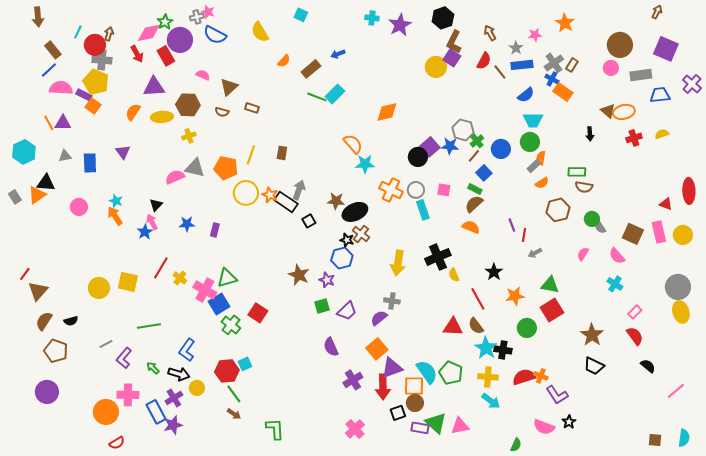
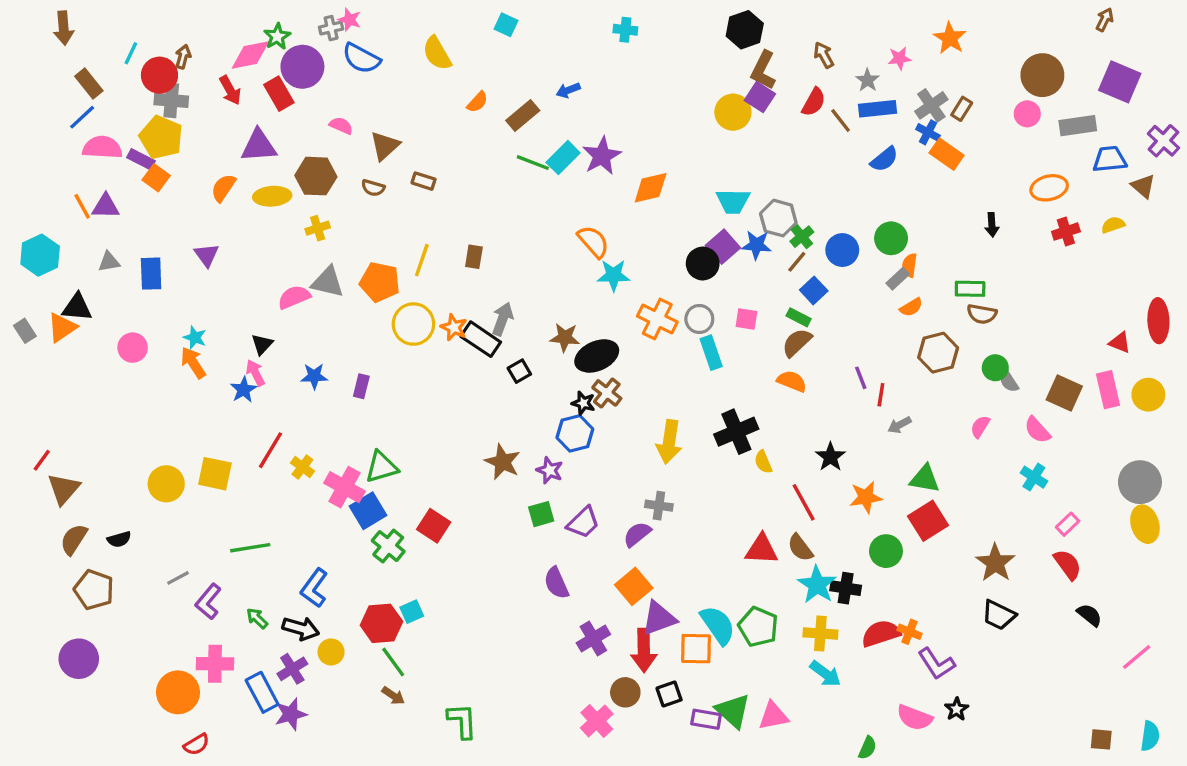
purple star: (400, 25) -> (602, 156), moved
brown triangle: (608, 111) -> (1143, 186), moved
cyan trapezoid: (533, 120) -> (733, 201), moved
brown circle: (415, 403) -> (625, 692), moved

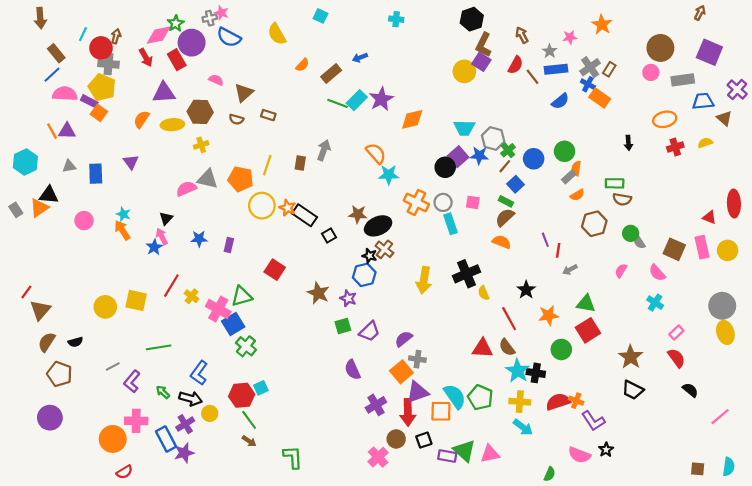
gray arrow: (503, 319) -> (324, 150), moved
gray cross: (659, 506) -> (417, 359), moved
red square: (434, 526) -> (275, 270), moved

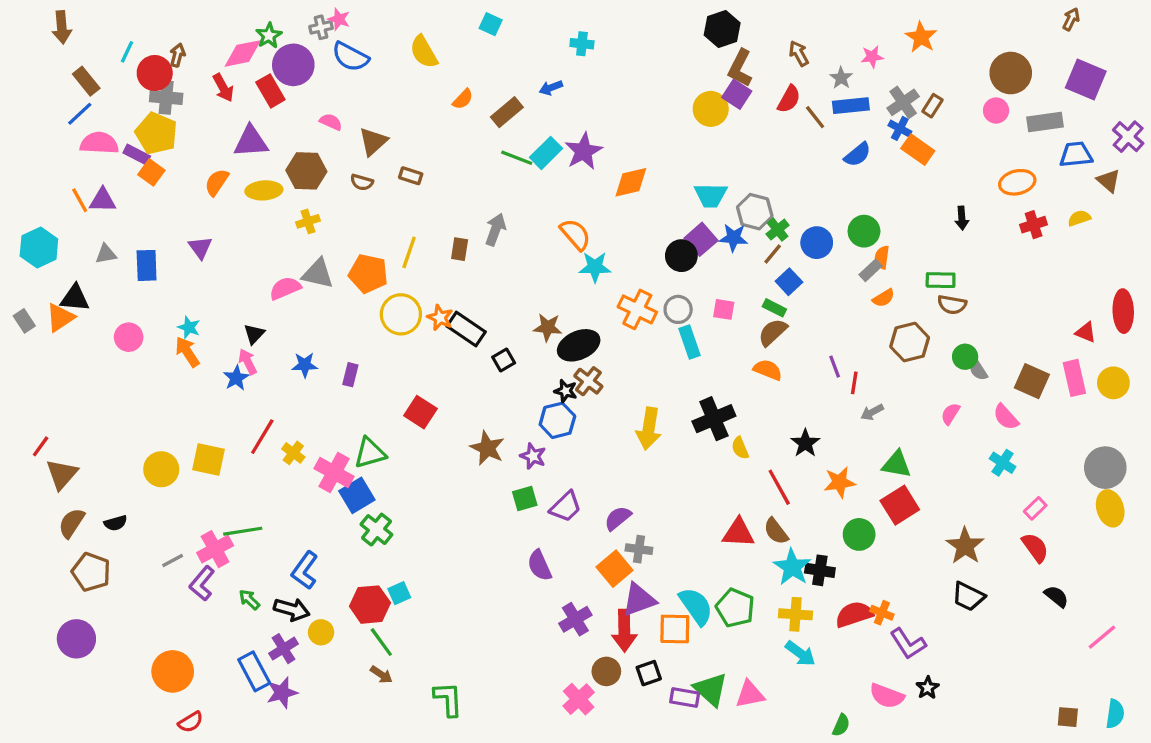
cyan cross: (396, 19) -> (582, 44), moved
pink cross: (136, 421) -> (215, 549), moved, turned -30

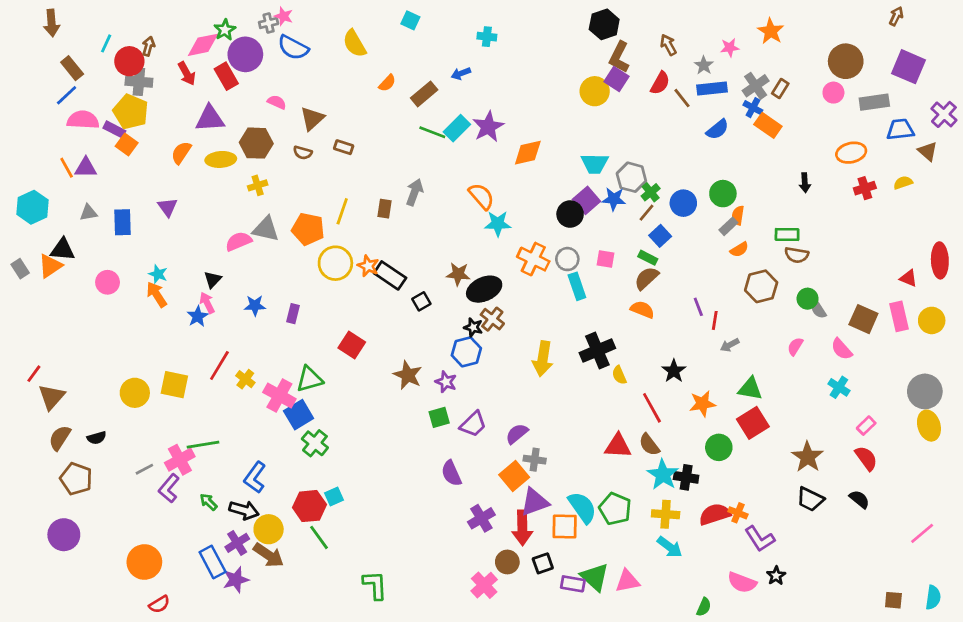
black semicircle: (1056, 596) -> (859, 499), moved
yellow circle: (321, 632) -> (269, 529), size x1.4
brown arrow: (381, 675) -> (269, 555), moved, size x1.6

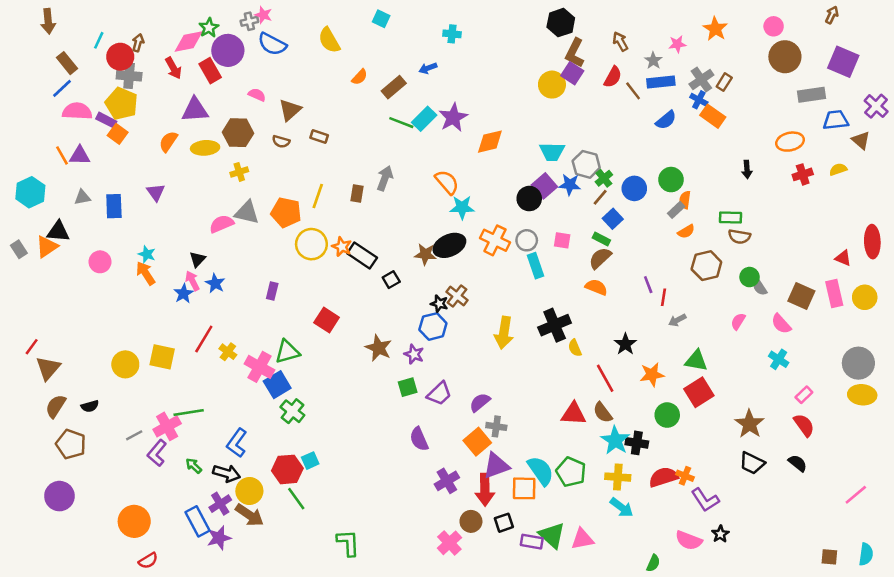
pink circle: (833, 93) -> (774, 26), moved
black ellipse: (484, 289) -> (449, 245), moved
blue star: (255, 305) -> (215, 283), moved, turned 30
yellow ellipse: (929, 426) -> (862, 395), turned -68

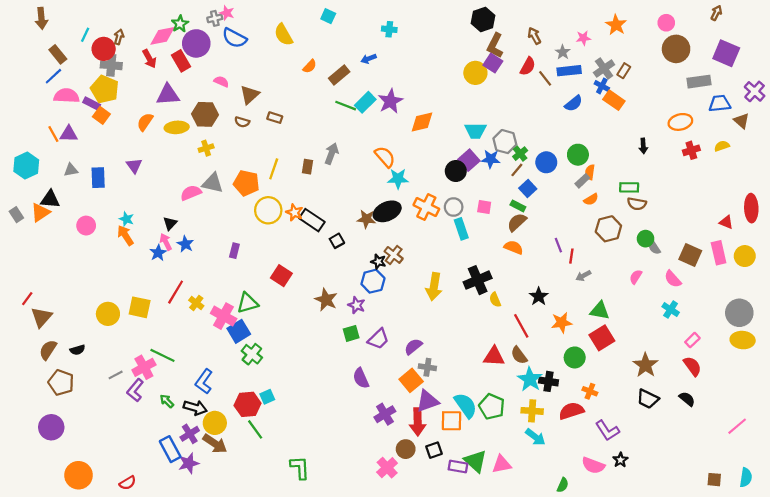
green line: (189, 413) -> (162, 355), turned 35
orange cross: (685, 476) -> (590, 391), moved
orange circle: (134, 521) -> (79, 475), moved

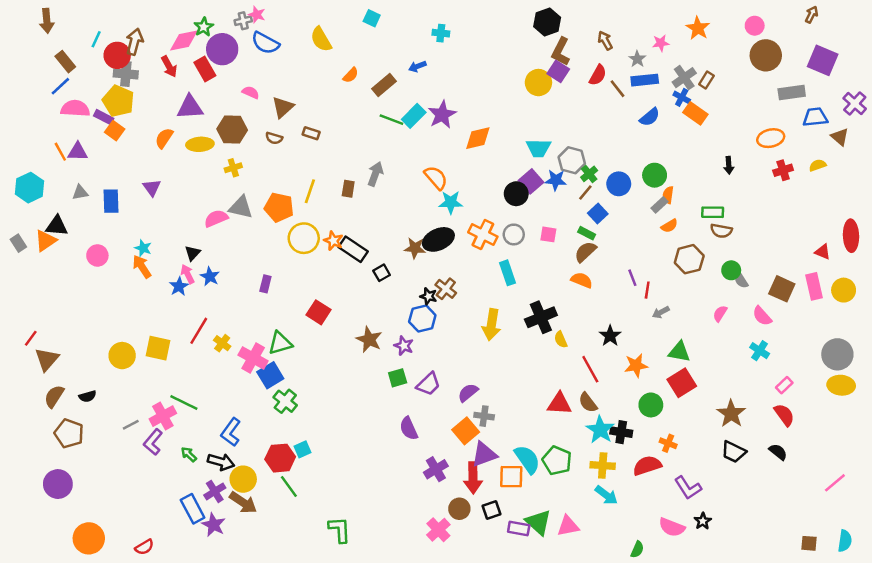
brown arrow: (119, 37) -> (134, 42), size x1.5
cyan rectangle: (461, 229) -> (508, 273), moved
purple star: (189, 463) -> (214, 525), turned -30

